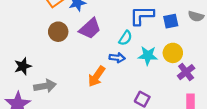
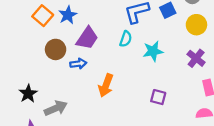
yellow circle: (173, 53) -> (196, 25), moved
blue arrow: (117, 58) -> (78, 64), moved

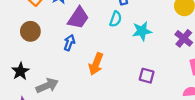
brown circle: (56, 49) -> (30, 31), moved
blue arrow: (78, 64) -> (69, 43), turned -63

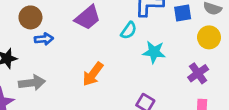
blue arrow: (69, 43) -> (44, 39), moved, turned 49

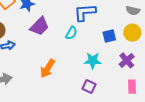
blue square: (183, 13) -> (109, 36), moved
cyan star: (154, 52) -> (93, 61), moved

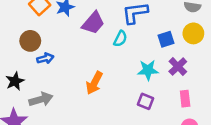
purple trapezoid: (39, 26) -> (93, 23), moved
purple cross: (127, 60) -> (178, 66), moved
pink rectangle: (132, 87) -> (185, 99), moved

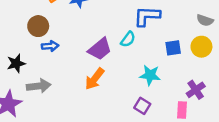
purple trapezoid: (93, 23) -> (100, 49), moved
purple cross: (178, 66) -> (196, 90), moved

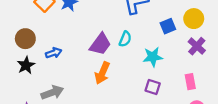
brown circle: (38, 26) -> (25, 39), moved
cyan semicircle: (128, 39) -> (125, 39), moved
black star: (16, 63) -> (26, 65), moved
purple cross: (196, 90) -> (197, 46), moved

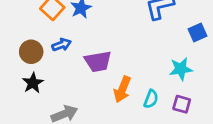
cyan semicircle: (125, 39) -> (151, 99), moved
purple trapezoid: (100, 44) -> (98, 61), moved, turned 45
blue arrow: (54, 53) -> (62, 45), moved

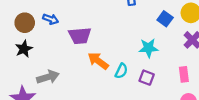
blue square: (197, 32) -> (165, 19), turned -35
blue arrow: (62, 45) -> (51, 19), turned 35
orange arrow: (122, 89) -> (98, 61), turned 100

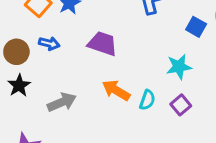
purple trapezoid: (80, 36) -> (103, 44), moved, turned -150
gray arrow: (48, 77) -> (62, 102), moved
purple square: (147, 78) -> (181, 105), turned 35

